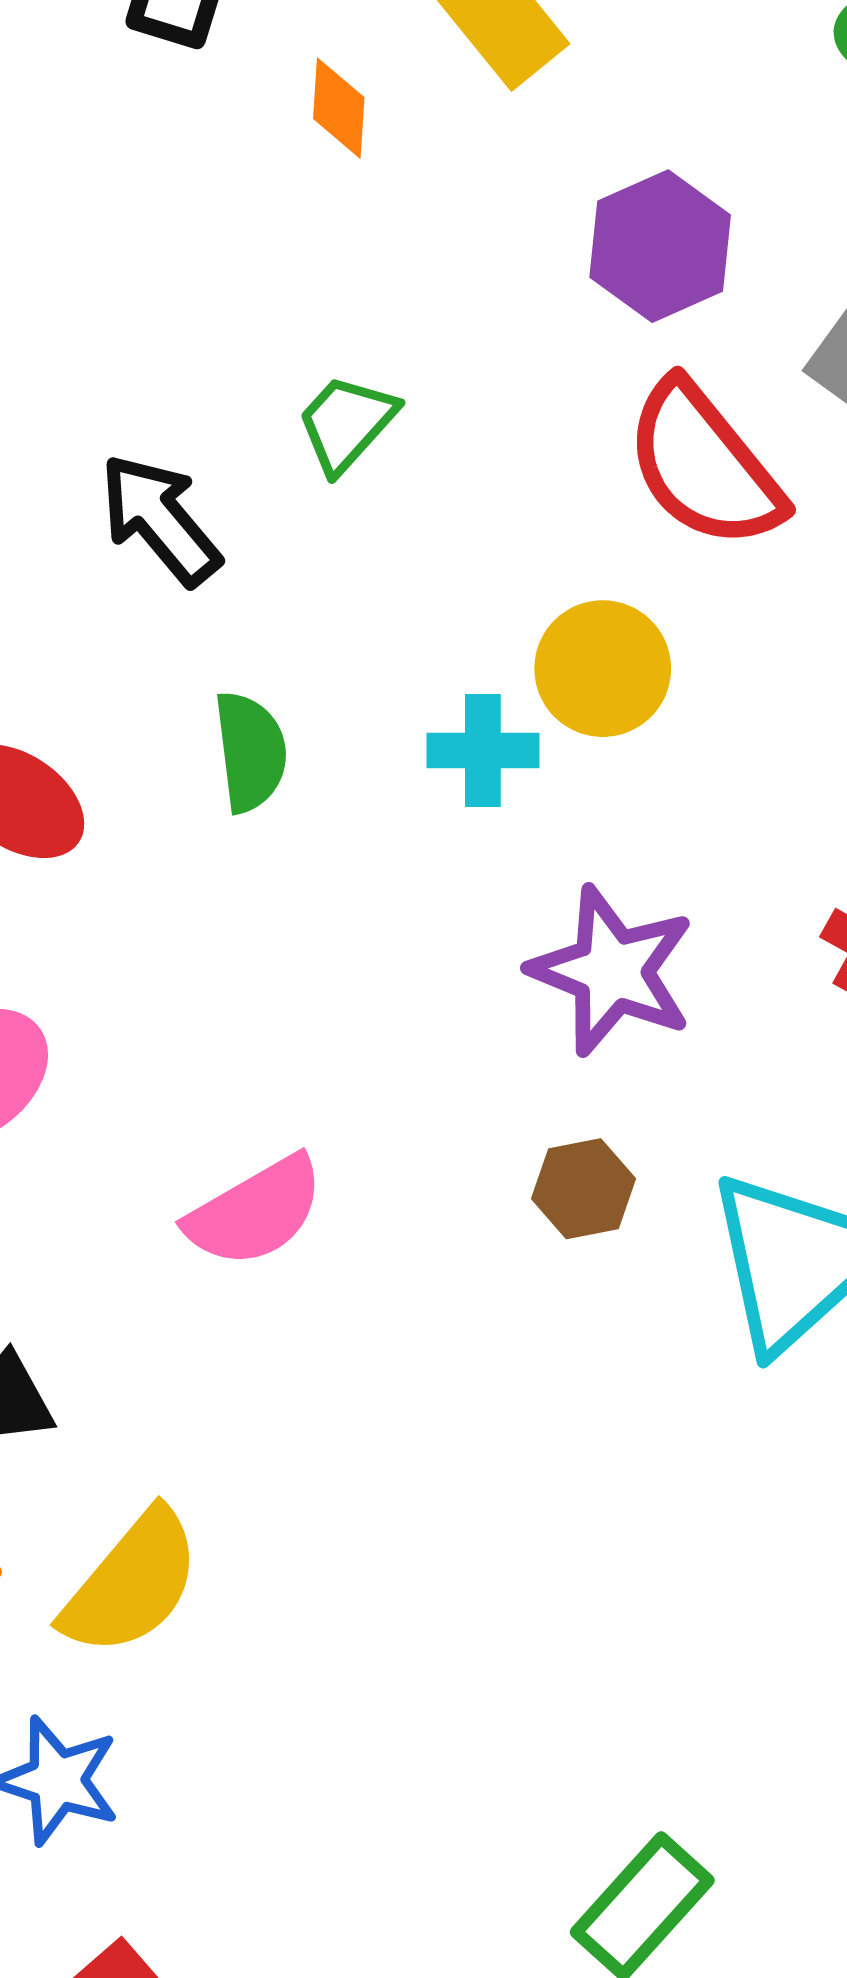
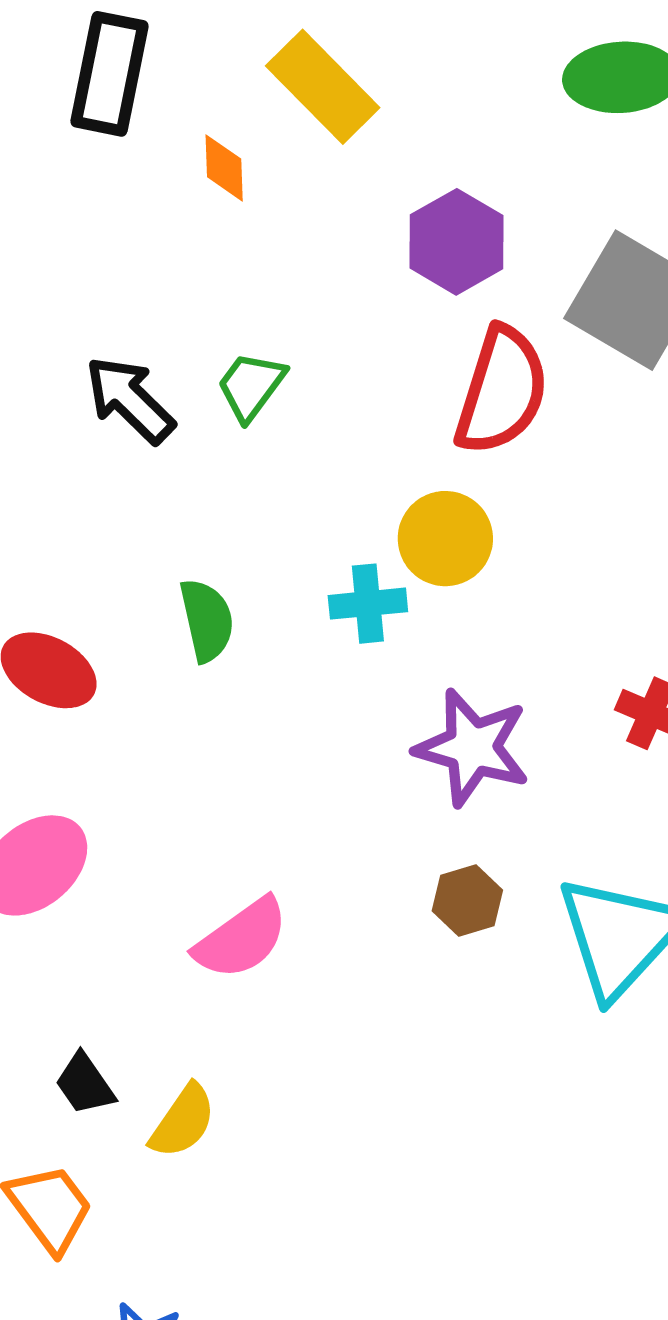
red semicircle: (704, 465) -> (502, 391), turned -118
black arrow: (160, 519) -> (130, 400), moved
yellow semicircle: (132, 1583) -> (183, 1121), moved, size x0.7

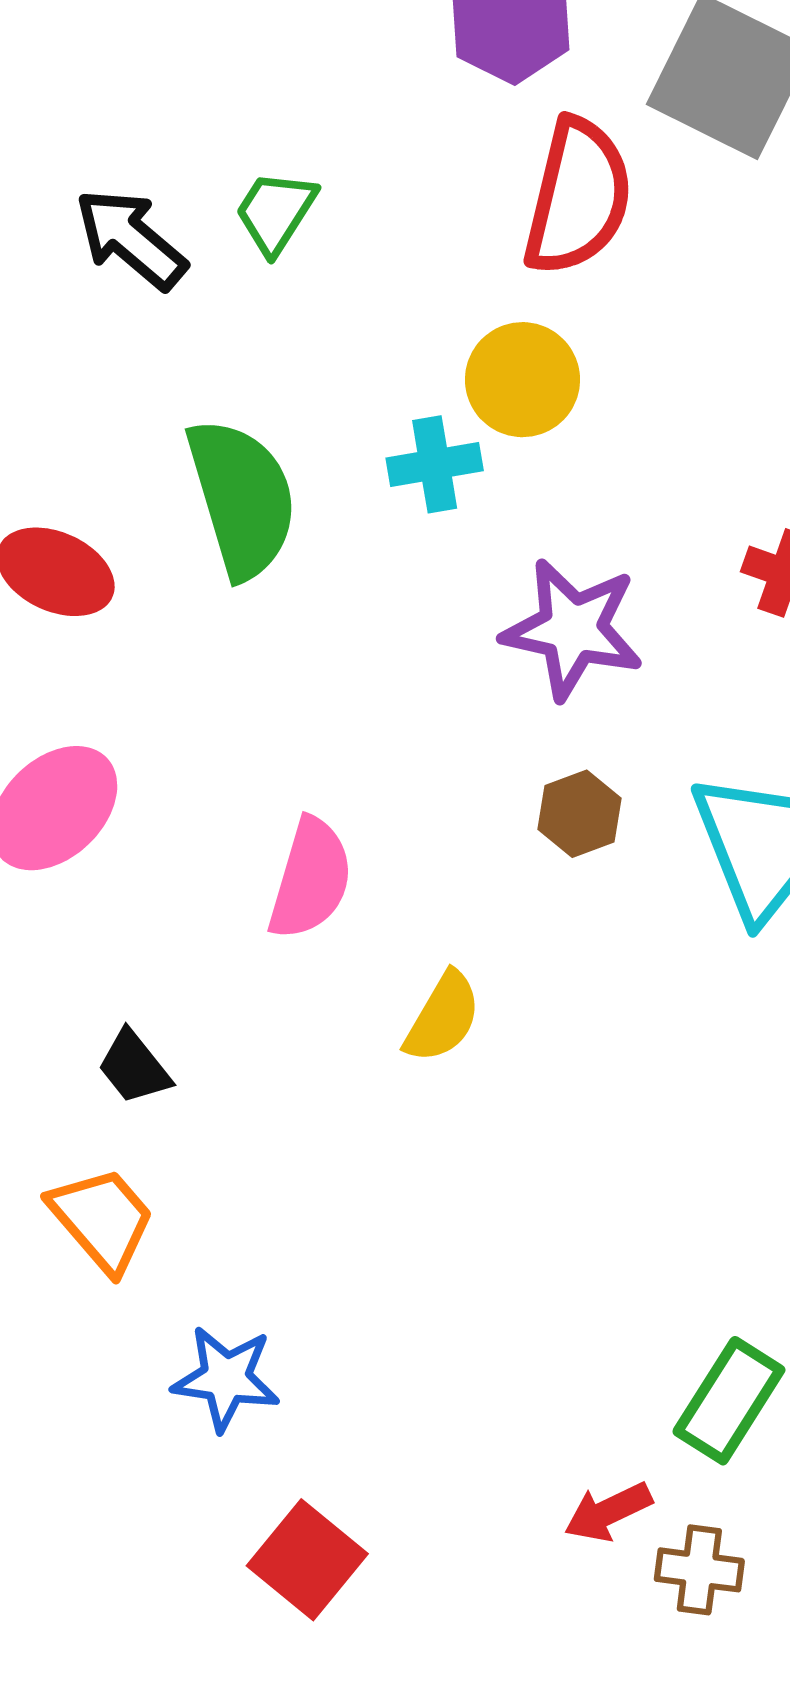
green semicircle: (207, 620) -> (242, 498), size x1.6
pink semicircle: (241, 939) -> (310, 879), turned -34
yellow semicircle: (183, 1121) -> (443, 1017), moved

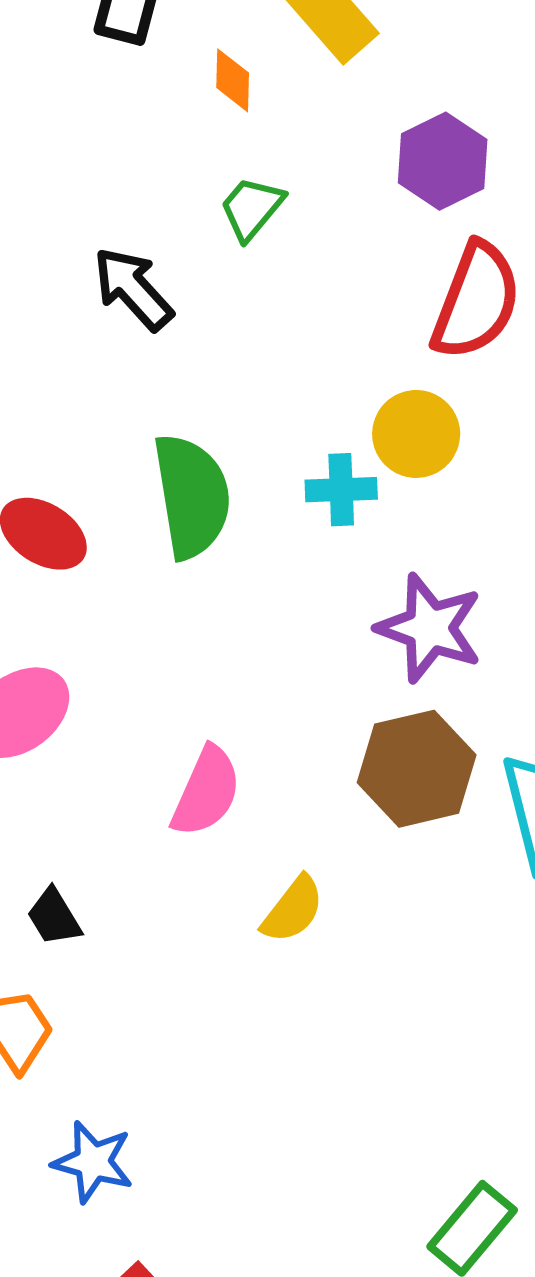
green trapezoid: (276, 212) -> (252, 208), moved
brown hexagon: (580, 814) -> (417, 769), size x1.8

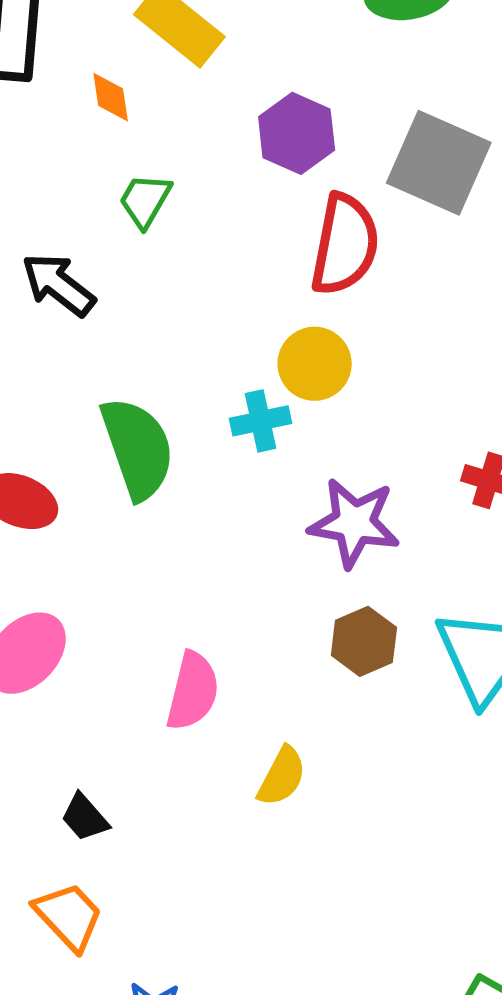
brown hexagon: (417, 769) -> (364, 641), size x0.7

